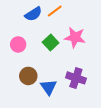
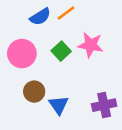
pink circle: (18, 44) -> (22, 54), size x1.5
purple cross: (76, 78) -> (104, 105), moved, turned -30

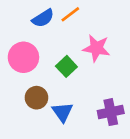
green square: (61, 51) -> (66, 66), moved

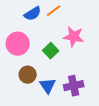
purple cross: (111, 112) -> (74, 86), moved

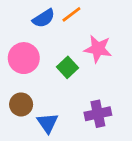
brown circle: (28, 75) -> (21, 104), moved
blue triangle: (48, 86) -> (48, 123), moved

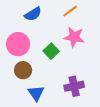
orange line: (71, 14) -> (70, 11), moved
brown circle: (21, 104) -> (23, 70), moved

